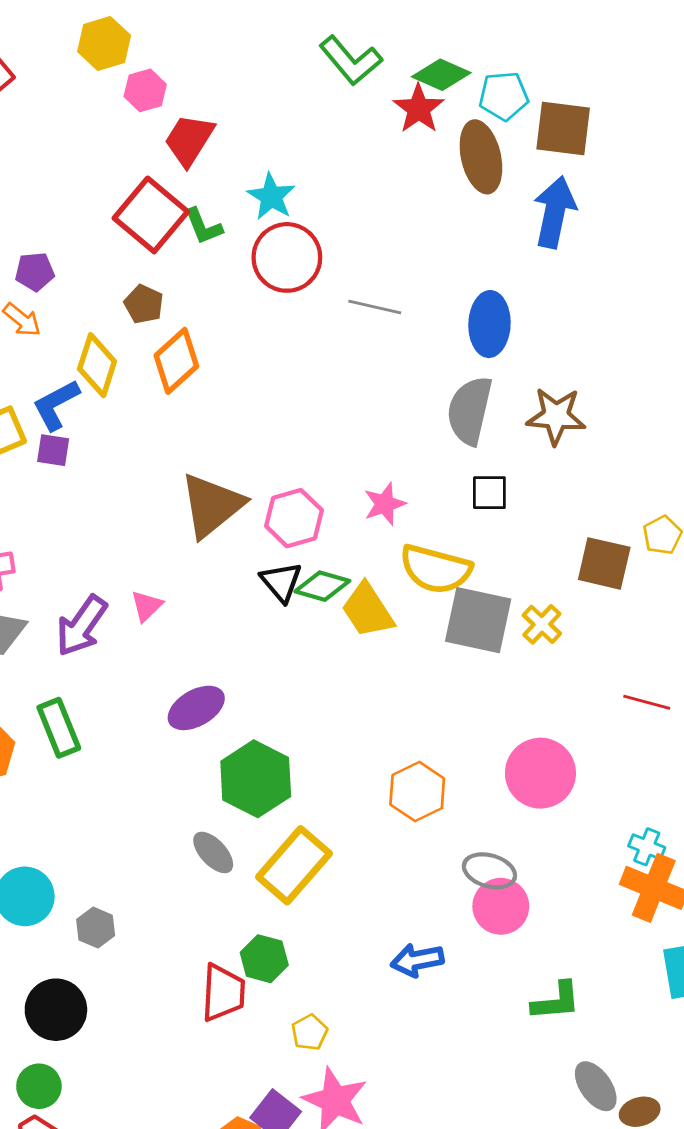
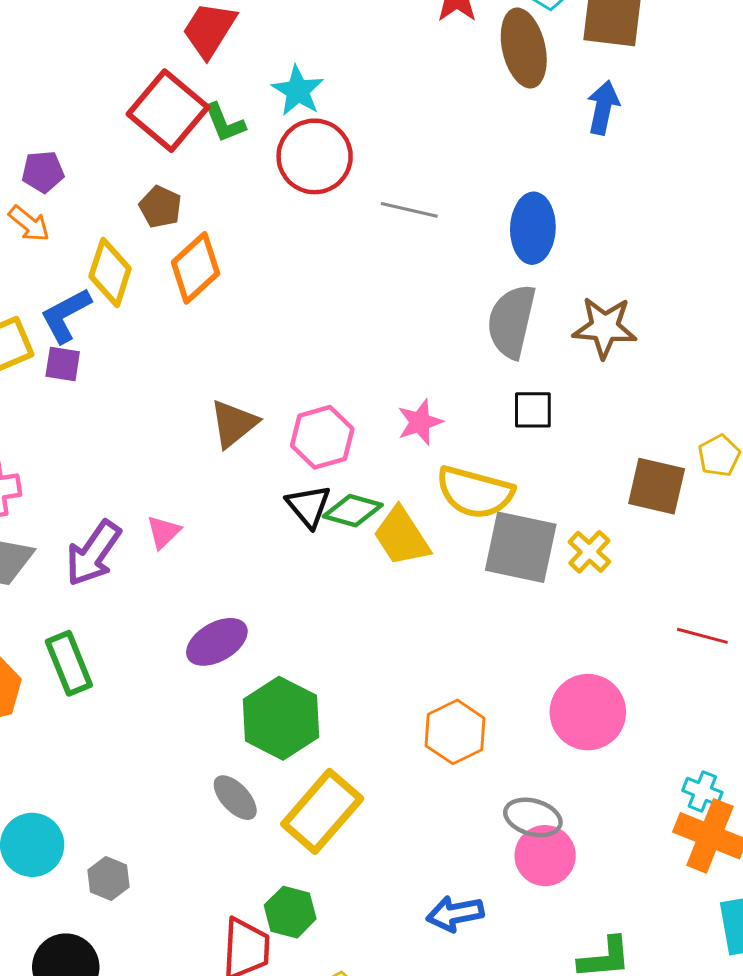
blue arrow: (555, 212) -> (603, 108), size x0.7
brown triangle: (212, 505) -> (234, 424), size x0.7

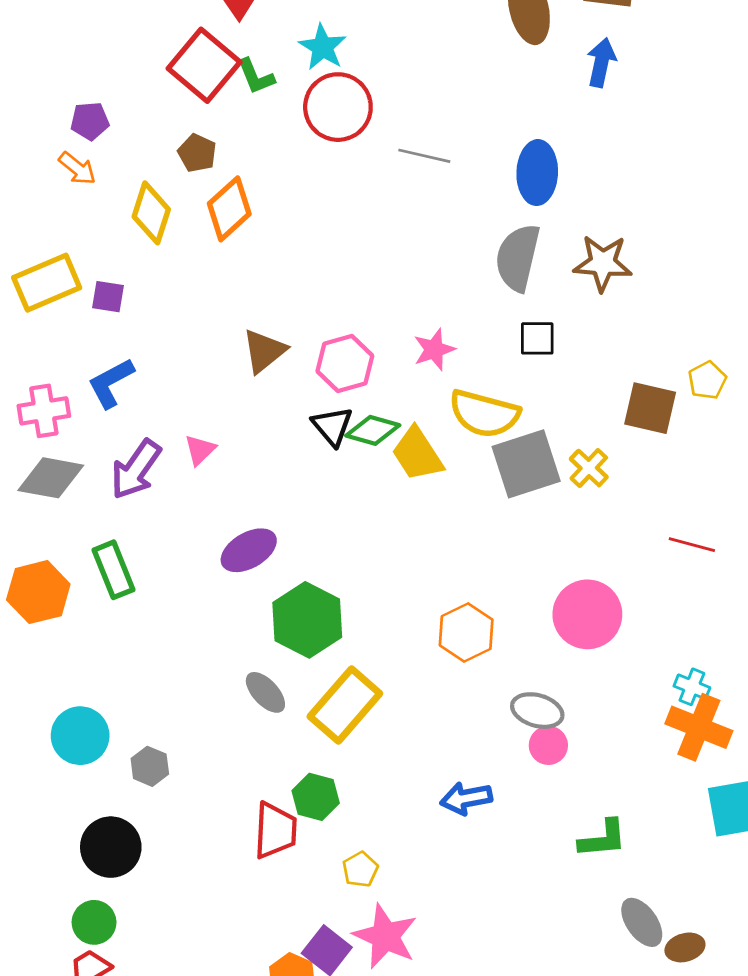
blue L-shape: (66, 315) -> (111, 383), moved
gray square: (521, 547) -> (526, 464), turned -30
pink circle: (545, 856) -> (548, 745), size x0.7

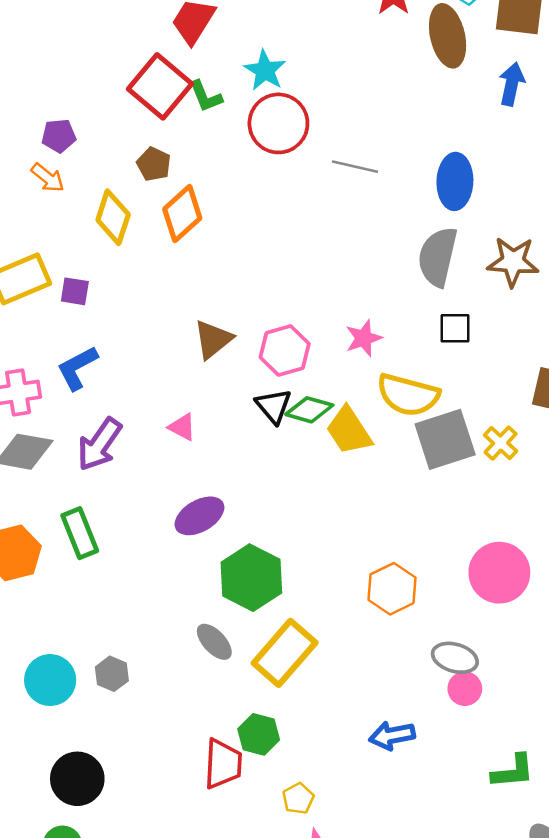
pink triangle: (200, 450) -> (182, 427), moved, turned -48
gray hexagon: (150, 766) -> (112, 674), moved

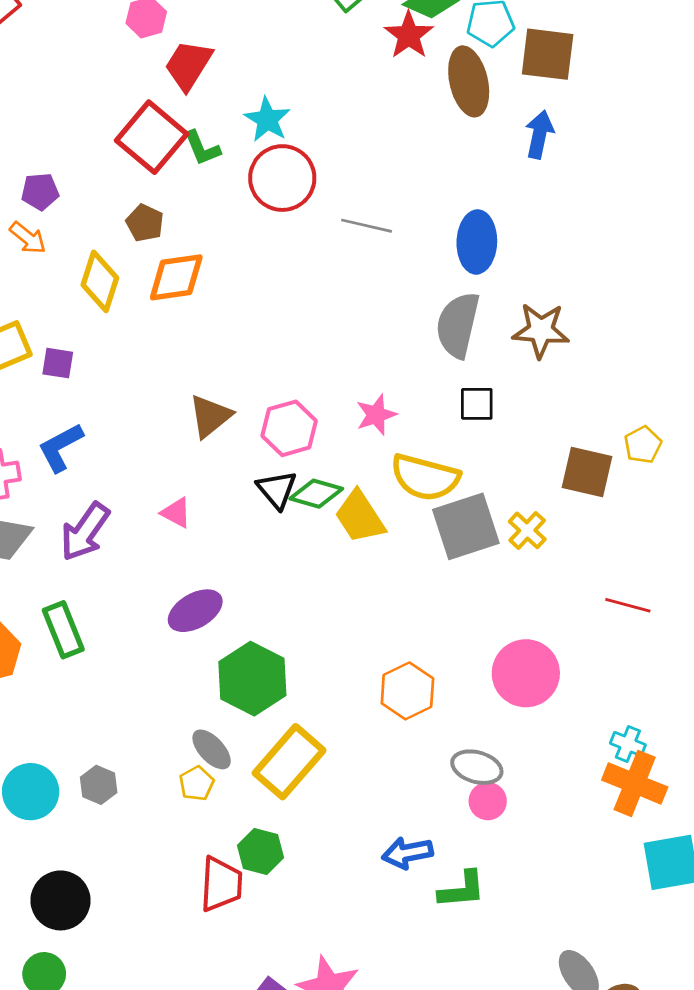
orange diamond: (182, 214) -> (176, 277), turned 34
green L-shape: (513, 771) -> (462, 890), moved
yellow pentagon: (298, 798) -> (197, 783), moved

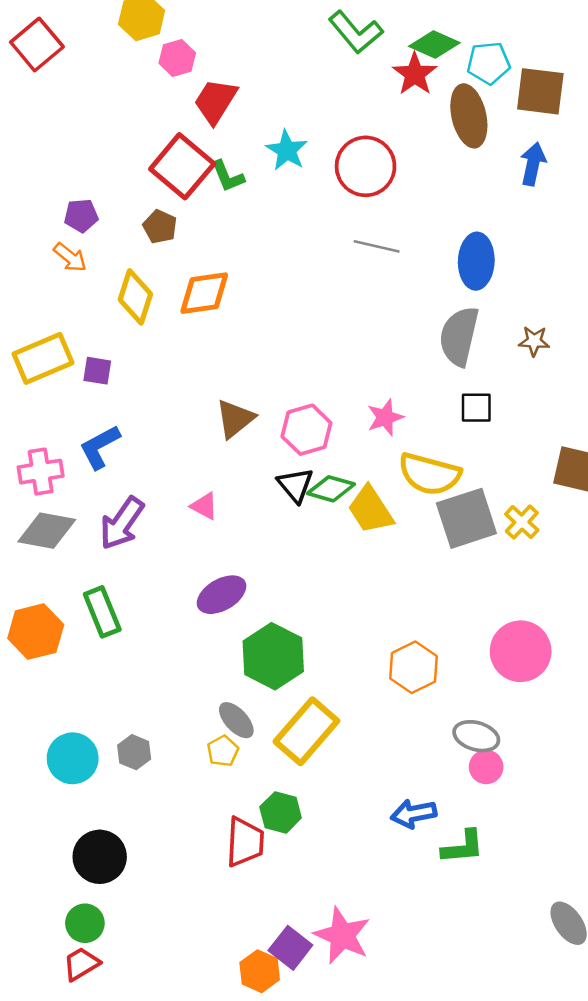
red circle: (282, 178) -> (366, 166), moved
brown pentagon: (145, 223) -> (160, 227), moved
brown star: (541, 330) -> (534, 341), size x0.6

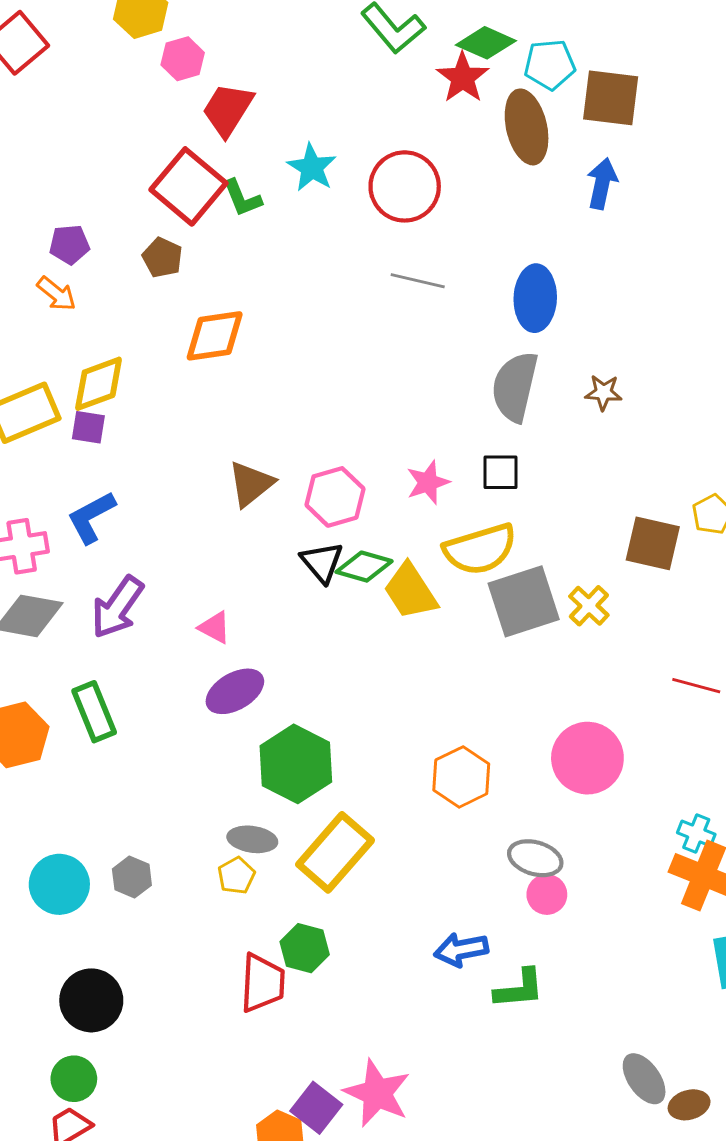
yellow diamond: (135, 297) -> (99, 384), moved, turned 52
black square: (476, 408) -> (500, 472), moved
yellow semicircle: (430, 474) -> (480, 549), turned -32
pink triangle: (204, 506) -> (215, 628), moved
gray ellipse: (236, 720) -> (252, 839), turned -39

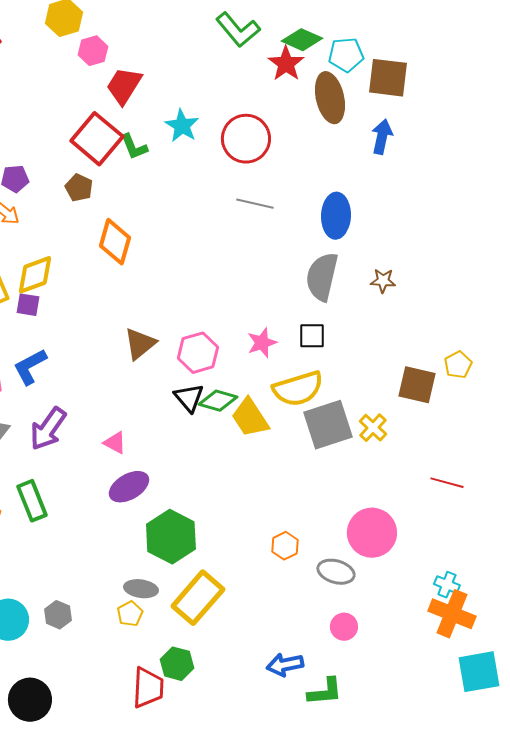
orange diamond: (215, 336) -> (115, 242), turned -66
orange hexagon: (461, 777) -> (285, 546), size x0.7
gray ellipse: (535, 858) -> (336, 572), moved

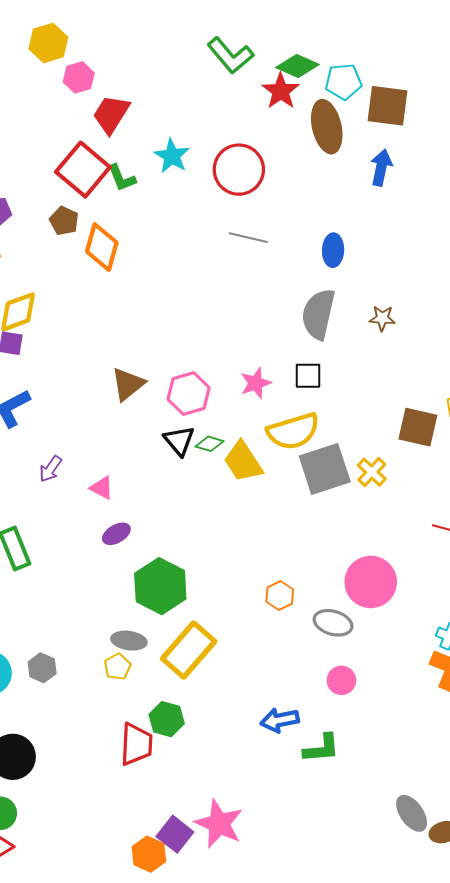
blue ellipse: (336, 216) -> (333, 250), size x0.7
orange diamond: (115, 242) -> (102, 247), moved
green diamond: (218, 401) -> (210, 444), size x0.7
purple arrow: (48, 429) -> (50, 469), moved, size x0.6
purple ellipse: (129, 487) -> (116, 534), size x0.7

